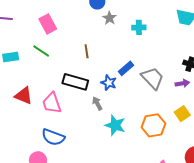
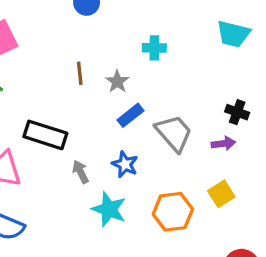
gray star: (109, 18) -> (117, 81), moved
brown line: (87, 51) -> (80, 73), moved
blue star: (109, 83) -> (125, 164), moved

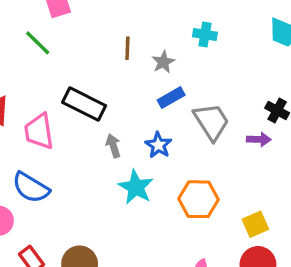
yellow square: (221, 194) -> (255, 224), moved

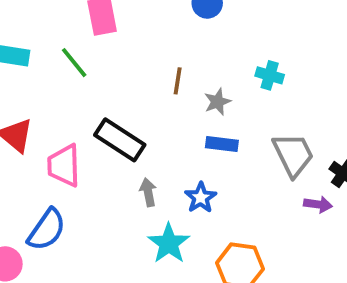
blue rectangle: (171, 98) -> (222, 144), turned 30
gray trapezoid: (211, 122) -> (293, 155), moved
blue semicircle: (31, 188) -> (47, 230), turned -93

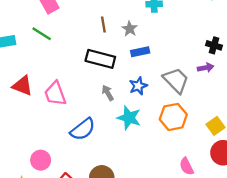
black rectangle: (120, 140) -> (100, 59), moved
gray trapezoid: (293, 155) -> (176, 80), moved
blue star: (201, 198) -> (138, 86), turned 30
blue semicircle: (47, 230) -> (83, 129), moved, turned 36

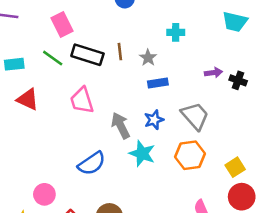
black rectangle: (100, 59) -> (87, 55), moved
purple arrow: (206, 68) -> (213, 73), moved
red triangle: (22, 86) -> (28, 99), moved
gray arrow: (108, 93) -> (121, 126), size x1.5
pink trapezoid: (55, 94) -> (82, 100), moved

